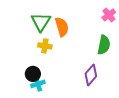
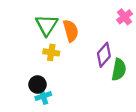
green semicircle: (104, 45) -> (119, 70), moved
purple diamond: (91, 75) -> (104, 55), moved

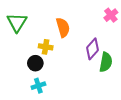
green triangle: (47, 25) -> (17, 22), moved
black circle: (38, 84) -> (35, 63), moved

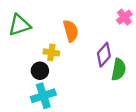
green triangle: (17, 22) -> (19, 25), turned 40
cyan cross: (38, 86) -> (43, 96), size x1.5

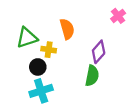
green triangle: (19, 25) -> (27, 38), moved
green semicircle: (119, 70) -> (92, 76), moved

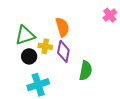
purple diamond: (99, 52) -> (63, 51), moved, turned -30
black circle: (38, 67) -> (29, 56), moved

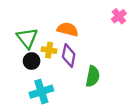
orange semicircle: (62, 27) -> (68, 29), turned -60
green triangle: (25, 35) -> (27, 38), turned -50

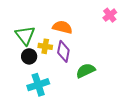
green semicircle: (93, 76) -> (86, 71), turned -126

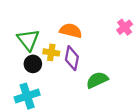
pink cross: (110, 15) -> (125, 27), moved
cyan cross: (38, 85) -> (27, 96), moved

